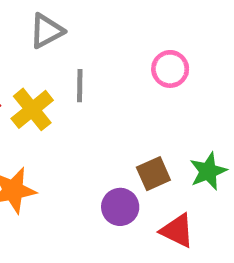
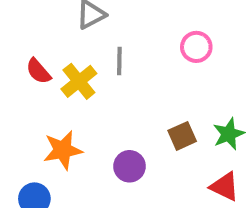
purple circle: (120, 207) -> (130, 166), moved
red triangle: (177, 231) -> (225, 187), moved

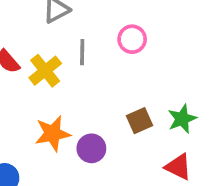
pink circle: (196, 47) -> (132, 39), moved
orange star: (63, 150) -> (53, 134), moved

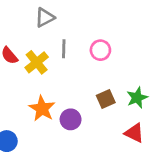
pink circle: (132, 39) -> (100, 50), moved
orange star: (53, 134) -> (42, 109), turned -30

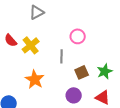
gray line: (64, 49) -> (62, 56), moved
purple circle: (71, 119) -> (74, 95), moved

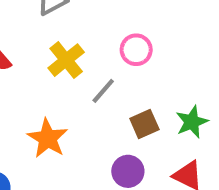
yellow cross: (31, 45) -> (66, 60), moved
gray line: (62, 56) -> (103, 91), turned 40

